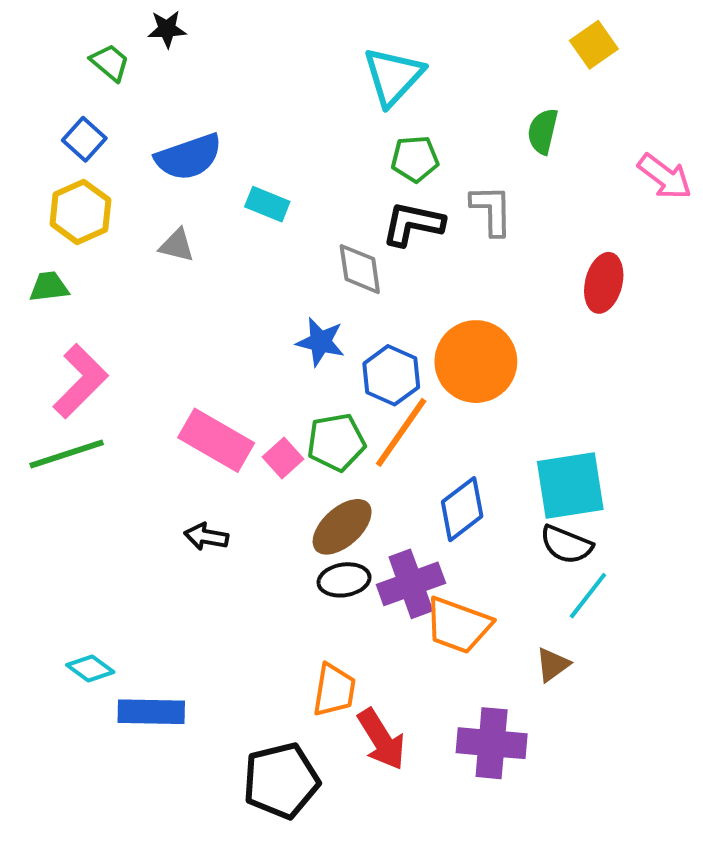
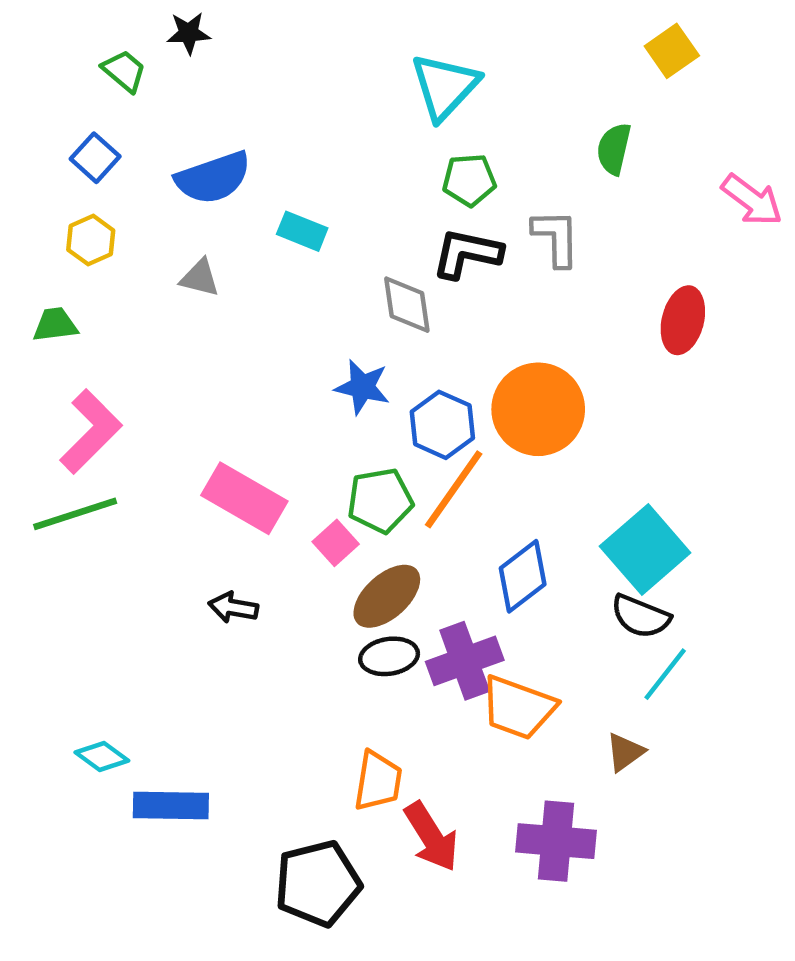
yellow hexagon: (80, 212) -> (91, 240), size x0.7
pink square: (283, 458) -> (336, 543), moved
cyan square: (570, 485) -> (645, 550), turned -32

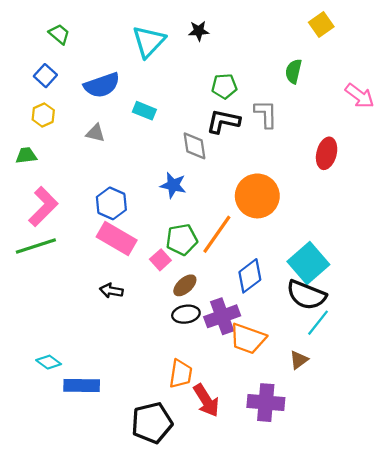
black star: (189, 33) -> (199, 31), moved
cyan triangle: (445, 86) -> (149, 41), moved
blue hexagon: (442, 425) -> (111, 203), moved
brown ellipse: (387, 596) -> (185, 285), size x0.7
black semicircle: (641, 616) -> (306, 295), size x1.4

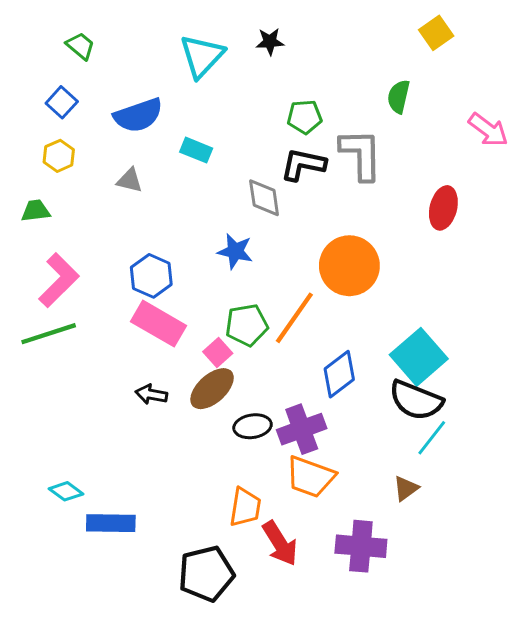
gray L-shape: (266, 114) -> (361, 154), size x1.4
brown ellipse: (185, 285) -> (212, 389), moved, size x1.4
orange trapezoid: (248, 339) -> (310, 477), moved

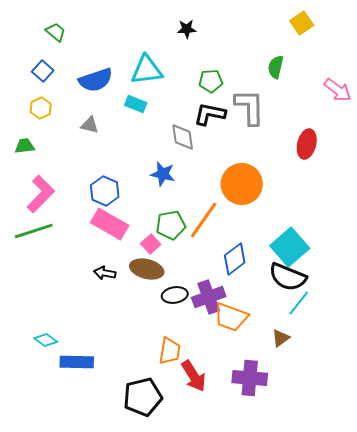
cyan triangle: (202, 56) -> (147, 70), moved, turned 40
brown ellipse: (212, 389) -> (147, 269), turned 56
orange trapezoid: (310, 477) -> (231, 317), moved

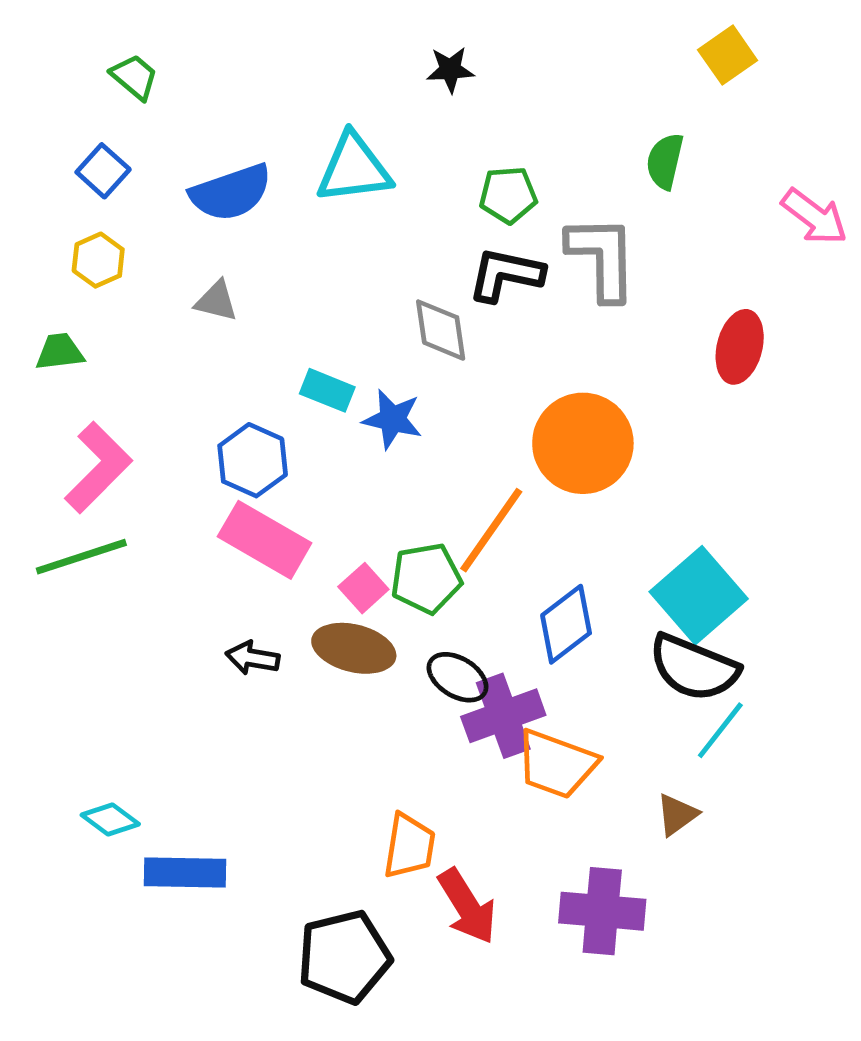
cyan rectangle: (136, 104) -> (327, 390), moved
green pentagon: (171, 225) -> (426, 578), moved
black ellipse: (175, 295) -> (458, 677), moved, turned 40

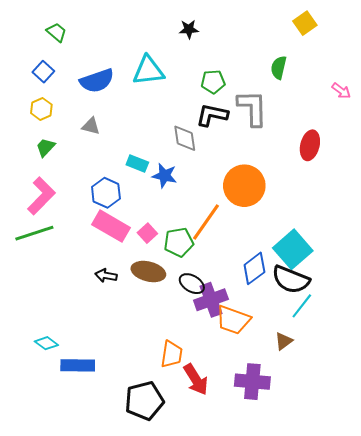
pink arrow: (814, 217) -> (341, 91), size x0.7
green trapezoid: (60, 352) -> (45, 147), moved, turned -40
pink square: (363, 588) -> (147, 233), moved
blue diamond: (566, 624) -> (254, 268), moved

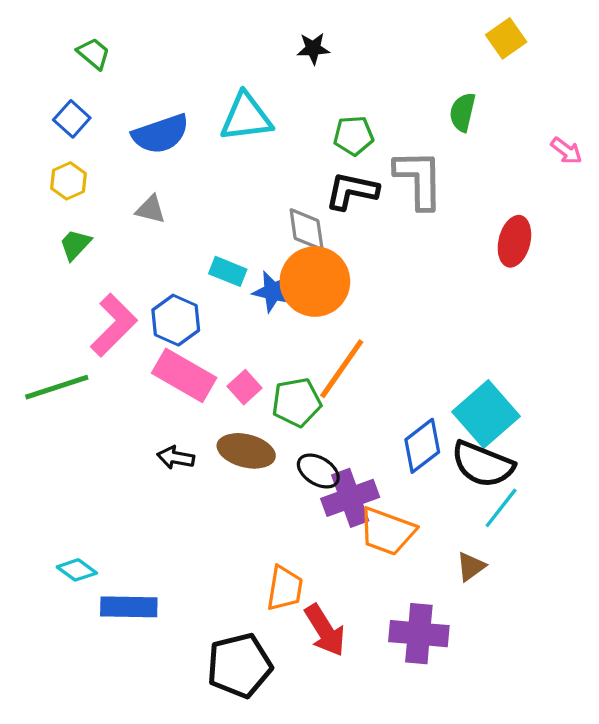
orange circle: (244, 186) -> (315, 282), moved
pink L-shape: (41, 196) -> (114, 325), moved

